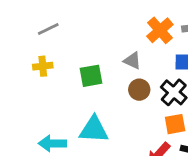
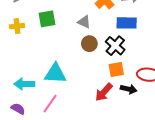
green square: (91, 76) -> (47, 19), moved

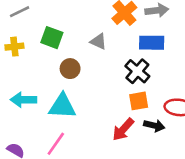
green square: (47, 19) -> (52, 38), turned 30
brown circle: (89, 44) -> (70, 69), moved
cyan arrow: (24, 84) -> (23, 100), moved

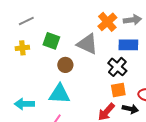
gray triangle: (99, 41) -> (87, 44), size x1.6
cyan arrow: (23, 100) -> (24, 104), moved

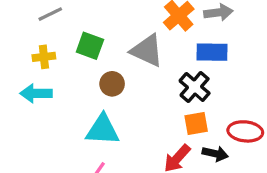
cyan arrow: (24, 104) -> (36, 93), moved

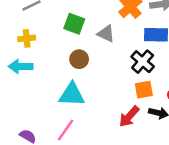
green square: (90, 46) -> (74, 24), moved
gray triangle: (147, 51) -> (106, 34), size x0.7

